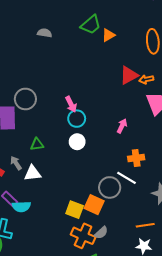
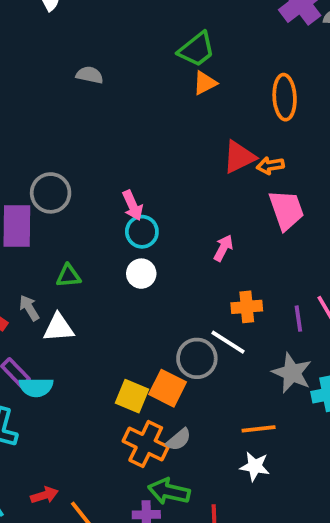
green trapezoid: (91, 25) -> (197, 49), moved

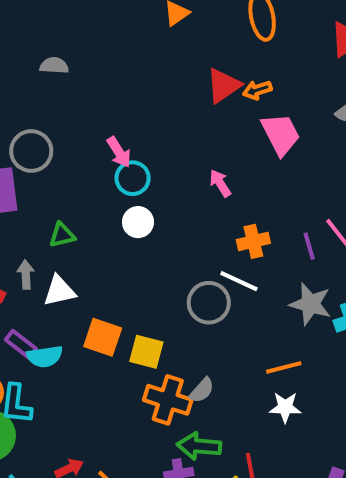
gray semicircle: (90, 75) -> (54, 66), moved
pink arrow: (223, 248) -> (220, 183), turned -52
gray arrow: (29, 308) -> (26, 275), turned 36
orange square: (168, 388) -> (103, 337), moved

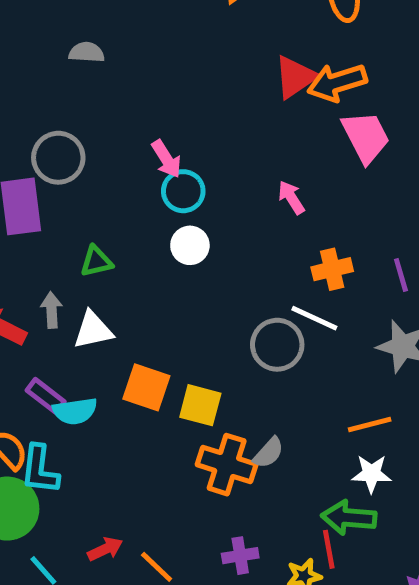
orange arrow: (257, 90) -> (337, 82), size x1.6
green arrow: (199, 446) -> (349, 518), moved

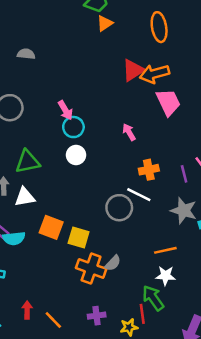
green triangle: (96, 261) -> (28, 162), size x1.5
green arrow: (349, 518) -> (153, 298), turned 48
red arrow: (105, 549) -> (27, 310), turned -66

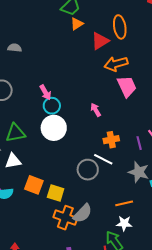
red triangle: (133, 70) -> (100, 41), moved
white circle: (76, 155) -> (54, 128), size x1.6
gray semicircle: (113, 263) -> (83, 213), size x1.5

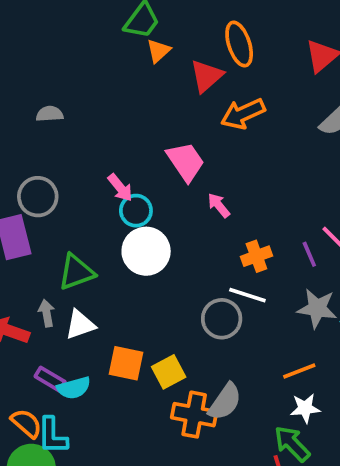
pink trapezoid: (127, 86) -> (186, 162), moved
yellow square: (56, 193) -> (169, 372), turned -36

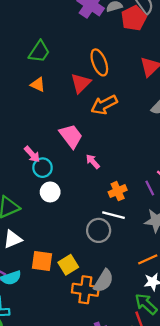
orange triangle: (158, 51) -> (38, 85), moved, turned -49
white circle: (146, 251) -> (50, 192), size x0.7

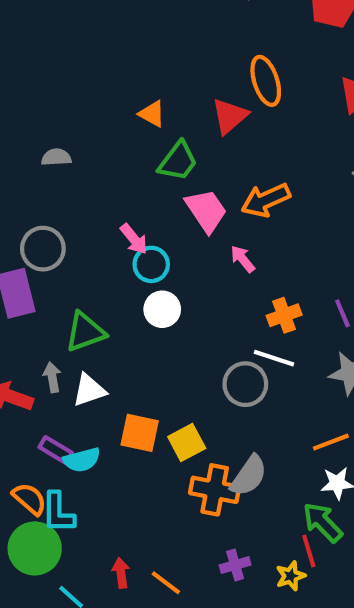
green trapezoid: (39, 52) -> (178, 161), moved
orange arrow: (104, 105) -> (266, 200), moved

